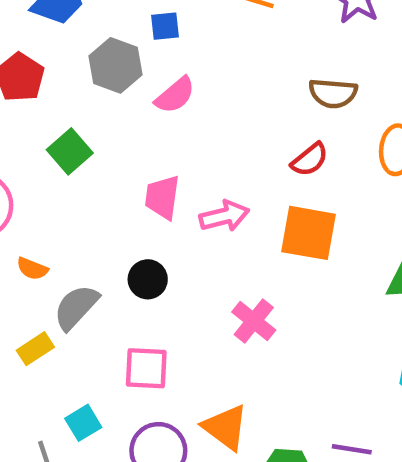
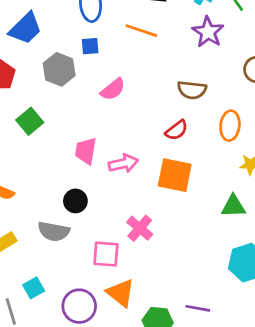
pink semicircle: (175, 95) -> (113, 89), moved
gray semicircle: (76, 307) -> (54, 231), moved, turned -124
pink square: (146, 368) -> (106, 254), moved

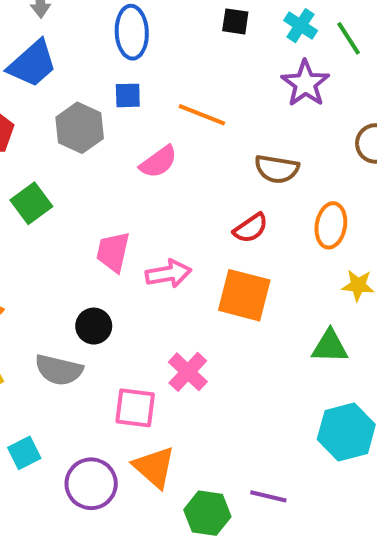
orange line: (141, 31) -> (202, 115), moved

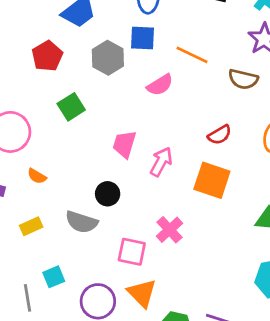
blue square: (128, 95) -> (142, 38), size x1.4
brown semicircle: (277, 169) -> (243, 79), moved
pink arrow: (168, 274) -> (161, 162), turned -56

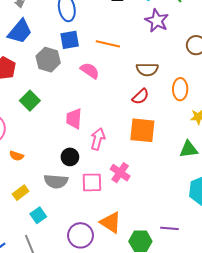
brown semicircle: (243, 79) -> (147, 69), moved
pink semicircle: (160, 85) -> (90, 71), turned -102
pink arrow: (161, 162) -> (98, 139), moved
pink square: (132, 252) -> (92, 182), moved
cyan square: (54, 277) -> (38, 215), moved

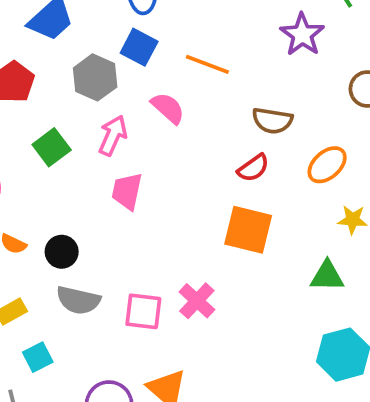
blue square: (70, 40) -> (139, 47), turned 30
orange ellipse: (180, 89) -> (327, 165), turned 40
pink arrow: (98, 139) -> (113, 135), moved
black circle: (70, 157) -> (62, 252), moved

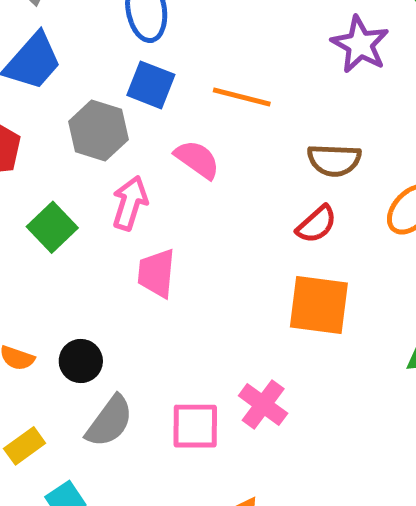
gray semicircle: (78, 300) -> (109, 421), turned -60

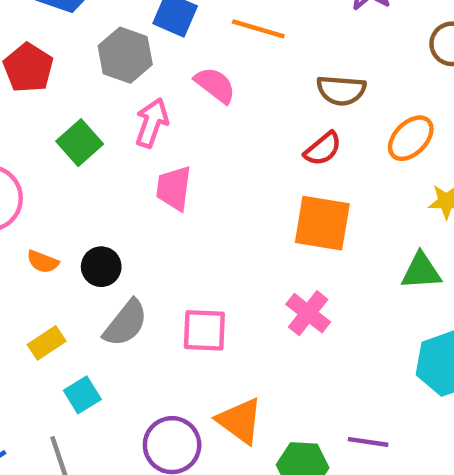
pink cross: (263, 405) -> (308, 313), moved

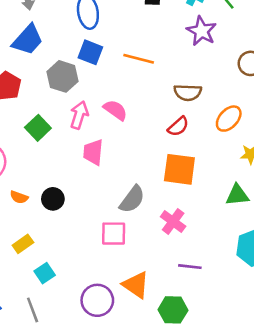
pink semicircle: (215, 85) -> (115, 110), moved
gray semicircle: (126, 323) -> (132, 199), moved
purple line: (368, 442) -> (190, 267), moved

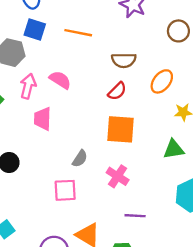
gray semicircle: (132, 199) -> (80, 159), size x0.7

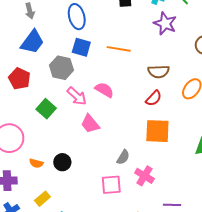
pink arrow: (28, 86) -> (77, 96), turned 120
pink trapezoid: (43, 119) -> (90, 124), turned -40
pink cross: (118, 176) -> (144, 176), moved

